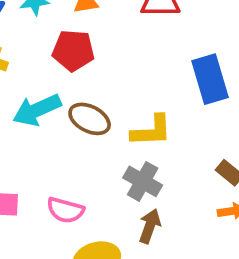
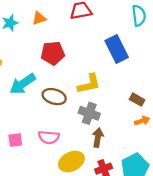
red pentagon: (73, 50) -> (53, 53), moved
brown ellipse: (90, 119) -> (54, 97), moved

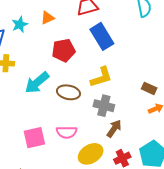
blue rectangle: (117, 49) -> (102, 36), moved
brown arrow: (98, 138) -> (114, 129), turned 30
pink square: (15, 140) -> (34, 138), size x1.5

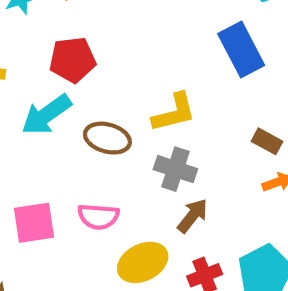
blue rectangle: (102, 36) -> (241, 50), moved
red pentagon: (64, 50) -> (72, 60), moved

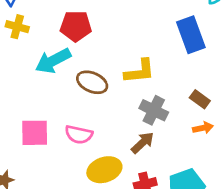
gray cross: (175, 169) -> (154, 110), moved

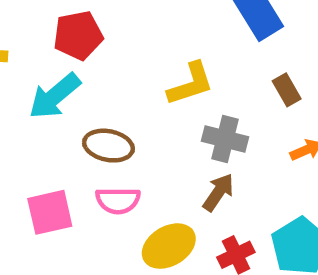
brown ellipse: (92, 82) -> (108, 146), moved
brown rectangle: (200, 99) -> (287, 90), moved, turned 36

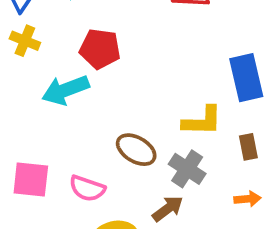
yellow L-shape: (191, 84) -> (202, 121), moved
brown ellipse: (108, 146) -> (136, 150), moved

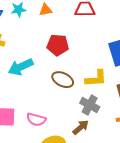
red pentagon: (100, 49) -> (58, 45), moved
brown ellipse: (136, 150) -> (63, 80), moved

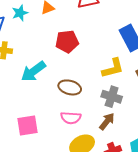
brown ellipse: (63, 80) -> (70, 87), moved
pink semicircle: (36, 119) -> (71, 118), moved

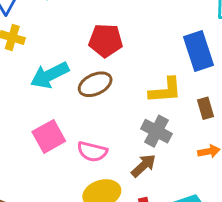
brown ellipse: (70, 87) -> (95, 84), moved, turned -50
pink square: (28, 125) -> (49, 136), moved, turned -30

